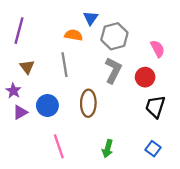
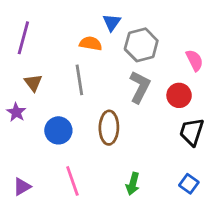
purple triangle: (20, 112) -> (22, 187), moved

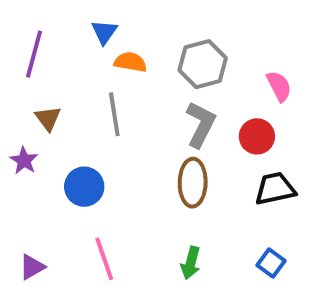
blue triangle: (112, 22) -> (104, 32), moved
brown ellipse: (109, 128) -> (193, 183), moved
black trapezoid: (192, 132) -> (275, 189), turned 60

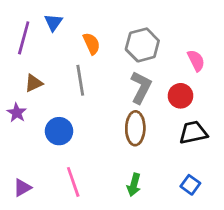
blue triangle: (104, 32) -> (53, 22), moved
orange semicircle: (130, 62) -> (92, 44), turned 55
brown triangle: (48, 118) -> (34, 83), turned 42

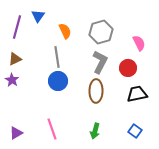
brown triangle: (34, 83) -> (15, 59), moved
blue circle: (59, 131) -> (58, 81), moved

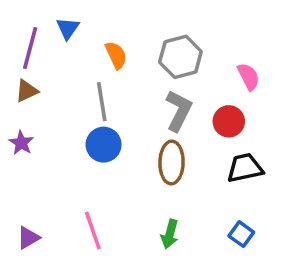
brown triangle: (15, 59) -> (27, 91), moved

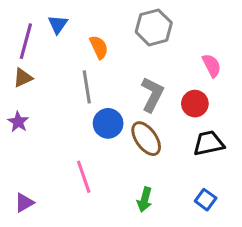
gray hexagon: (180, 57) -> (154, 27), moved
blue circle: (104, 145) -> (108, 123), moved
brown ellipse: (172, 163) -> (146, 139), turned -36
pink line: (93, 231) -> (84, 177), moved

